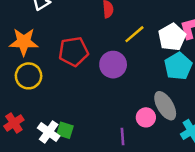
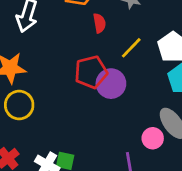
red pentagon: (73, 52) -> (91, 72), moved

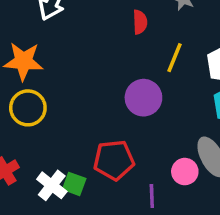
yellow line: (131, 48) -> (174, 58), turned -30
red pentagon: (91, 72) -> (114, 160), moved

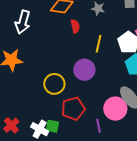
yellow circle: (28, 108) -> (54, 84), moved
pink circle: (185, 172) -> (115, 109), size x1.5

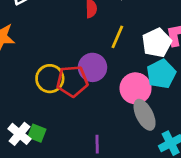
red pentagon: (73, 109) -> (72, 81), moved
pink circle: (115, 109) -> (136, 88), moved

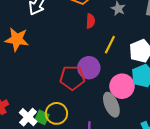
yellow circle: (50, 79) -> (56, 113), moved
gray ellipse: (145, 115) -> (111, 105), moved

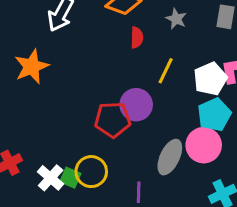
orange star: (17, 39) -> (32, 67), turned -30
pink circle: (122, 86) -> (204, 145), moved
gray ellipse: (111, 105) -> (170, 157), turned 50

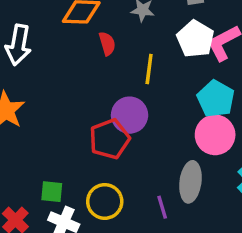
white pentagon: (210, 79) -> (195, 39), moved
gray ellipse: (170, 157) -> (190, 182), moved
green square: (70, 178) -> (52, 192), moved

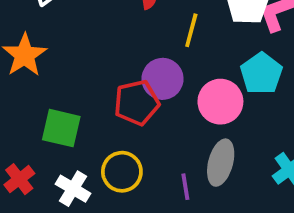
pink circle: (215, 135) -> (220, 102), moved
green square: (52, 192) -> (61, 128), moved, size x1.5

